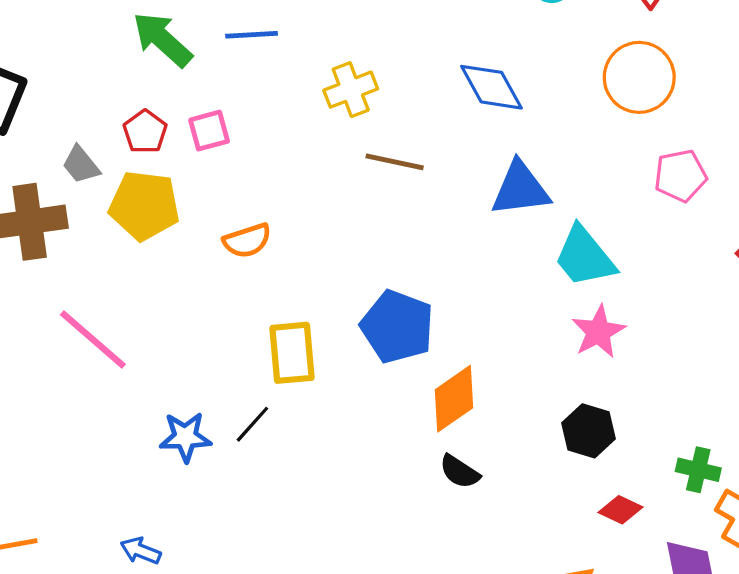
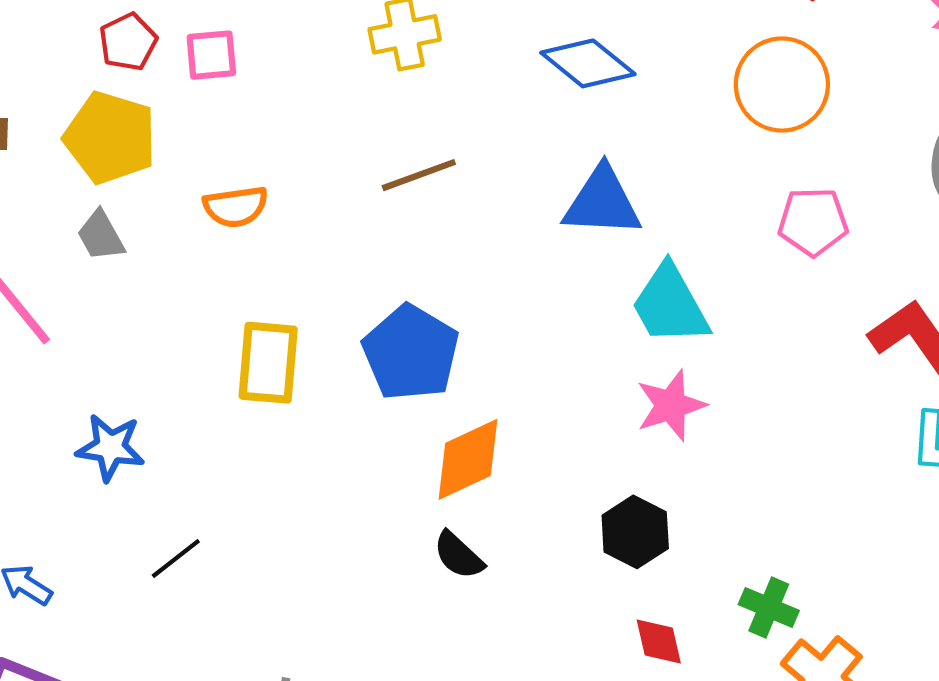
blue diamond: (491, 87) -> (588, 63), turned -32
brown line: (395, 162) -> (419, 175), moved, turned -42
gray trapezoid: (81, 165) -> (101, 236), moved
black line: (252, 424) -> (176, 559), moved
red diamond: (621, 510) -> (659, 642), turned 42

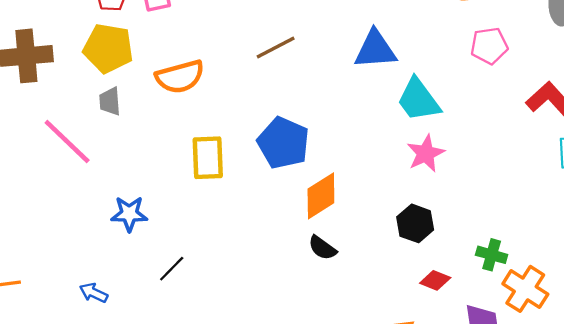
orange semicircle: (236, 207) -> (180, 77), size x1.4
gray trapezoid: (101, 236) -> (110, 101), turned 32
red diamond: (659, 642) -> (435, 280), turned -48

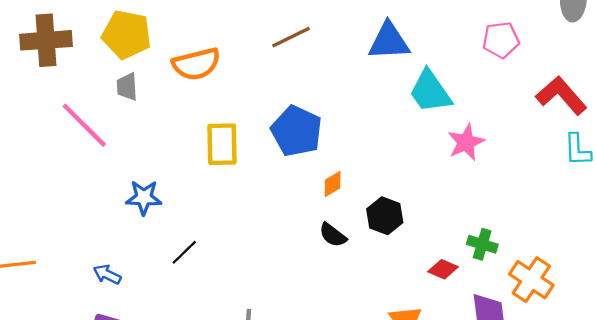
pink star: (426, 153) -> (466, 142), moved
orange diamond: (321, 196) -> (333, 184), size x0.6
black hexagon: (415, 223) -> (385, 216), moved
green cross: (492, 255) -> (482, 244), moved

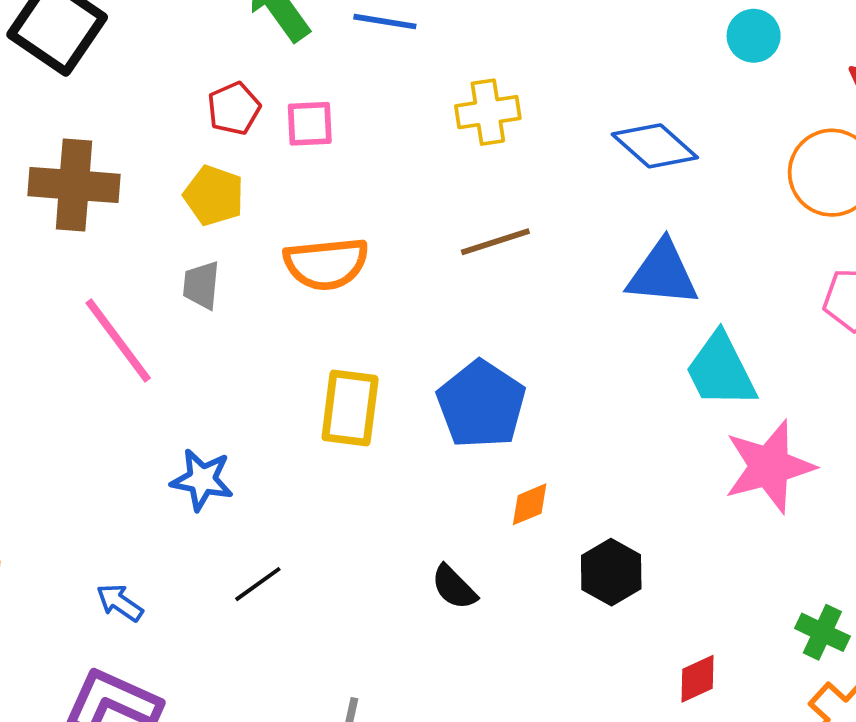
yellow pentagon: (127, 35) -> (214, 196), size x0.7
pink star: (466, 142) -> (769, 467), size x1.4
black semicircle: (333, 235) -> (454, 587), moved
green cross: (482, 244) -> (822, 632), moved
red diamond: (443, 269) -> (698, 679), turned -56

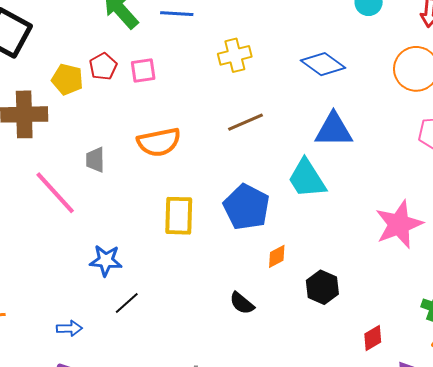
yellow pentagon: (214, 196) -> (67, 79), moved
cyan trapezoid: (721, 370) -> (307, 179), moved
black line: (258, 584) -> (127, 303), moved
blue arrow: (120, 603) -> (69, 328), turned 150

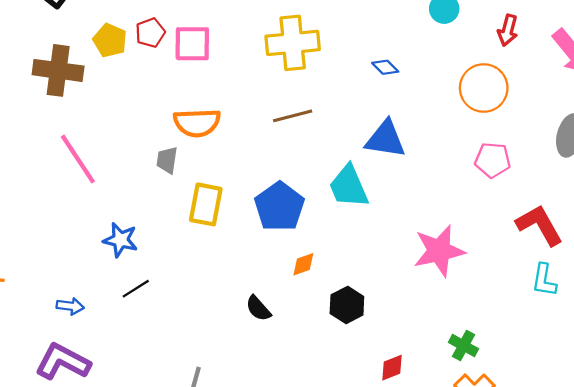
yellow cross: (235, 55) -> (293, 43), size x1.5
blue diamond: (323, 64) -> (385, 67), size x0.6
pink square: (143, 71) -> (192, 44), size x1.4
gray trapezoid: (95, 160) -> (167, 160), moved

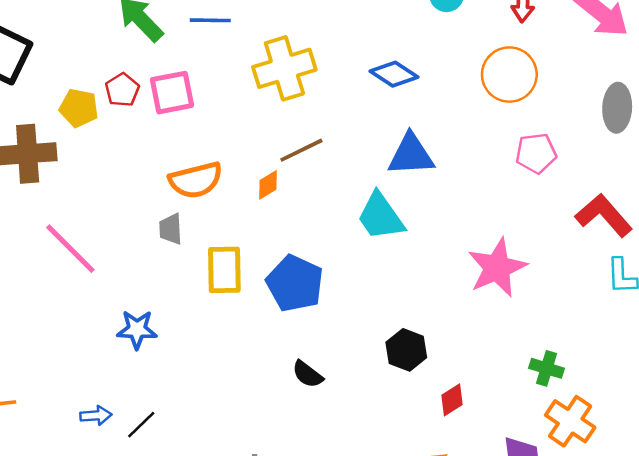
blue diamond: (385, 67) -> (394, 74), size x1.5
blue pentagon: (279, 207) -> (295, 283), moved
orange diamond: (303, 264) -> (268, 185), moved
black line: (136, 289) -> (141, 425), moved
red diamond: (392, 368) -> (452, 400), moved

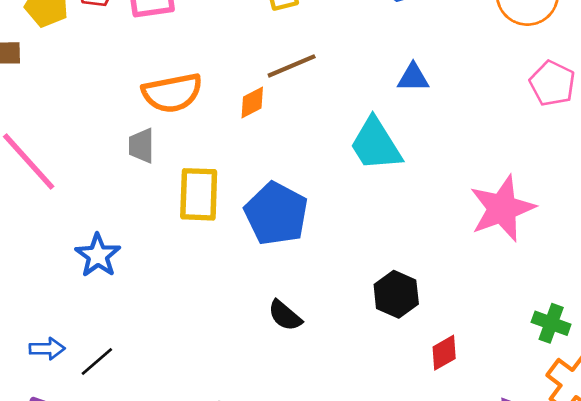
pink pentagon: (536, 153) -> (552, 83), turned 30
blue triangle: (411, 155) -> (413, 78), size x0.6
blue star: (137, 329) -> (98, 255), turned 30

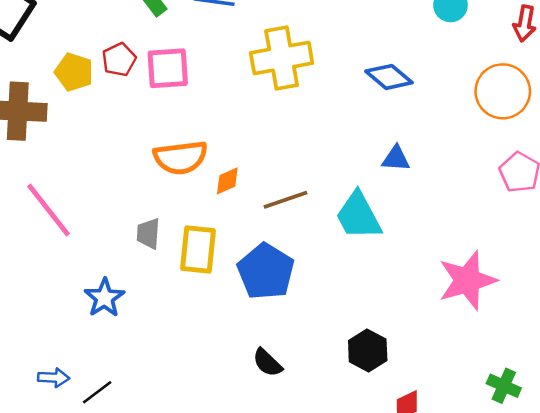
brown line: (292, 66) -> (285, 200), moved
orange diamond: (252, 102) -> (227, 181), moved
gray trapezoid: (141, 146) -> (148, 233), moved

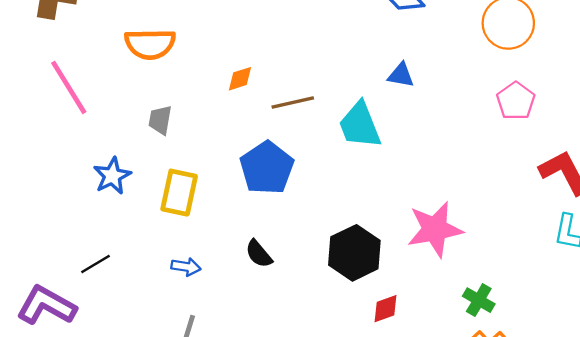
orange semicircle: (180, 158) -> (150, 44), moved
yellow rectangle: (198, 250) -> (179, 193), moved
pink star: (467, 280) -> (435, 229), moved
black hexagon: (368, 350) -> (354, 253), size x1.4
blue arrow: (54, 378) -> (186, 267), moved

